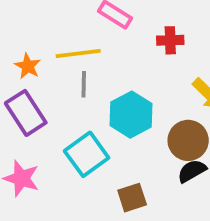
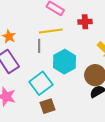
yellow line: (78, 53) -> (51, 31), moved
brown square: (132, 198) -> (48, 106), moved

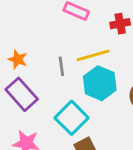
yellow line: (51, 31) -> (93, 55), moved

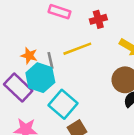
orange star: (18, 59) -> (29, 56), moved
cyan hexagon: (100, 83) -> (40, 78), moved

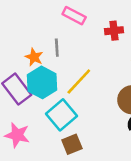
yellow line: (77, 49) -> (79, 82), moved, turned -36
gray line: (51, 60) -> (57, 48), moved

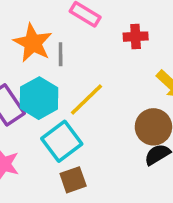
orange star: (34, 57) -> (33, 43), moved, size x1.6

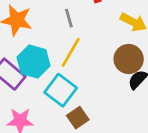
gray line: (61, 54) -> (69, 18), moved

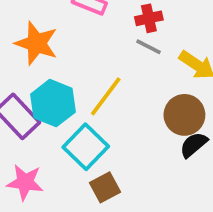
gray line: (69, 18) -> (149, 47), moved, turned -54

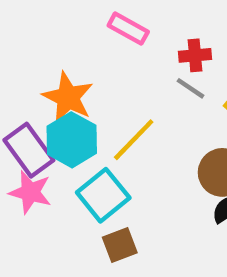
orange star: (37, 43) -> (68, 97), moved
pink star: (25, 182) -> (30, 192), moved

